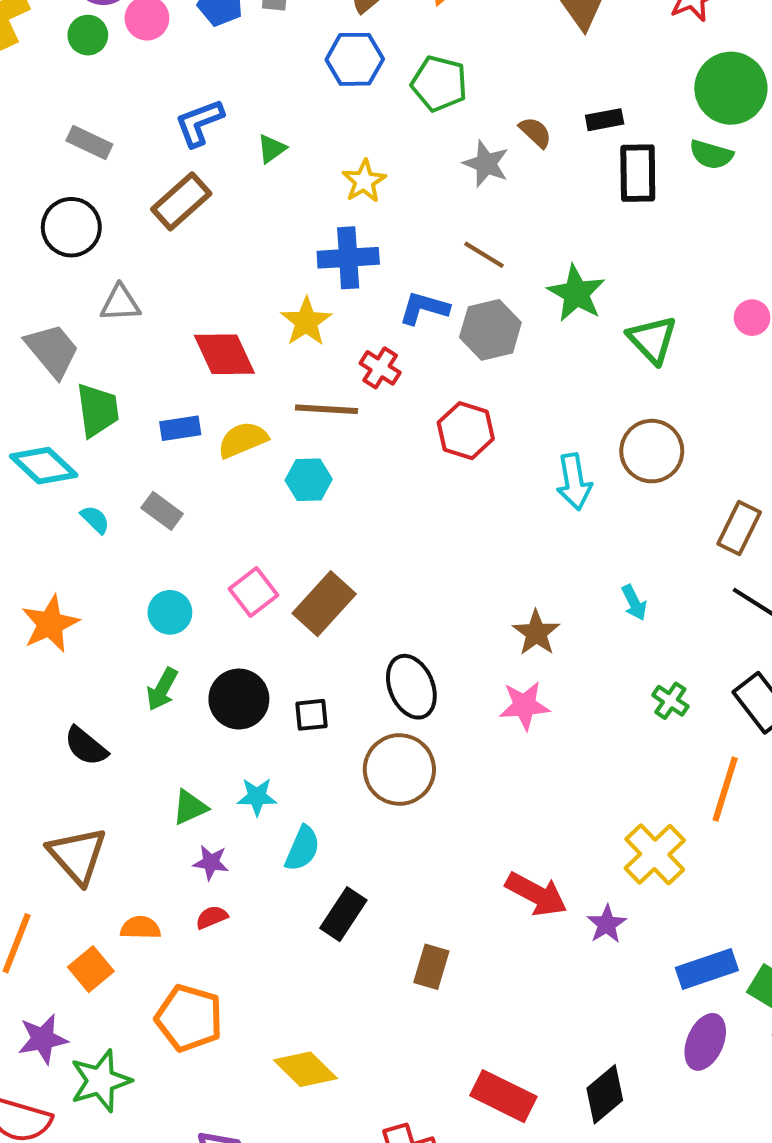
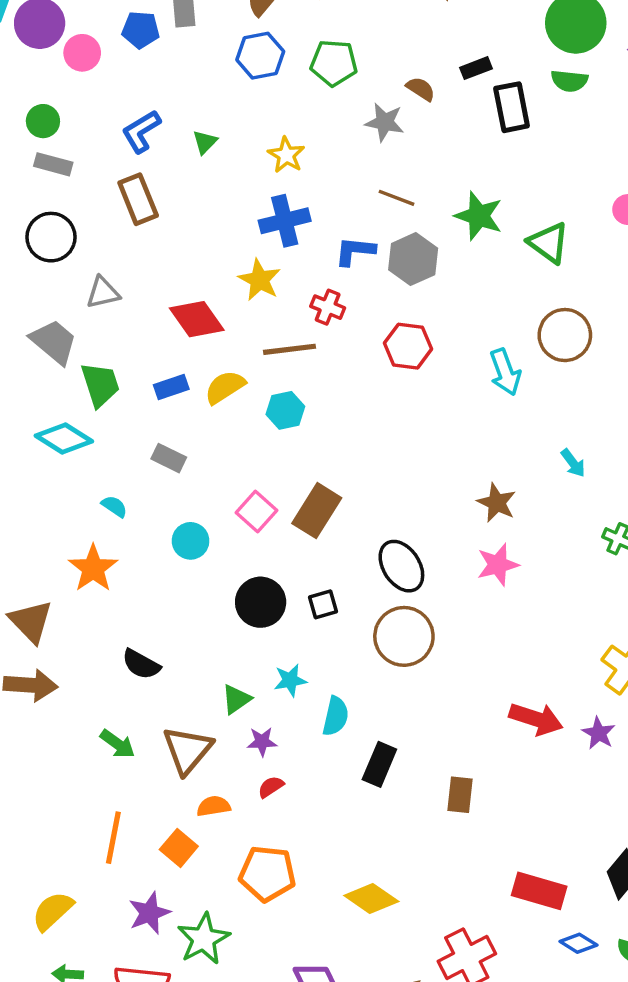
green circle: (88, 35) -> (43, 121), moved
brown rectangle: (181, 201) -> (138, 199), turned -60
cyan semicircle: (95, 519) -> (114, 506), moved
green arrow: (162, 689) -> (117, 744), moved, turned -72
brown triangle: (77, 855) -> (187, 750), moved, turned 32

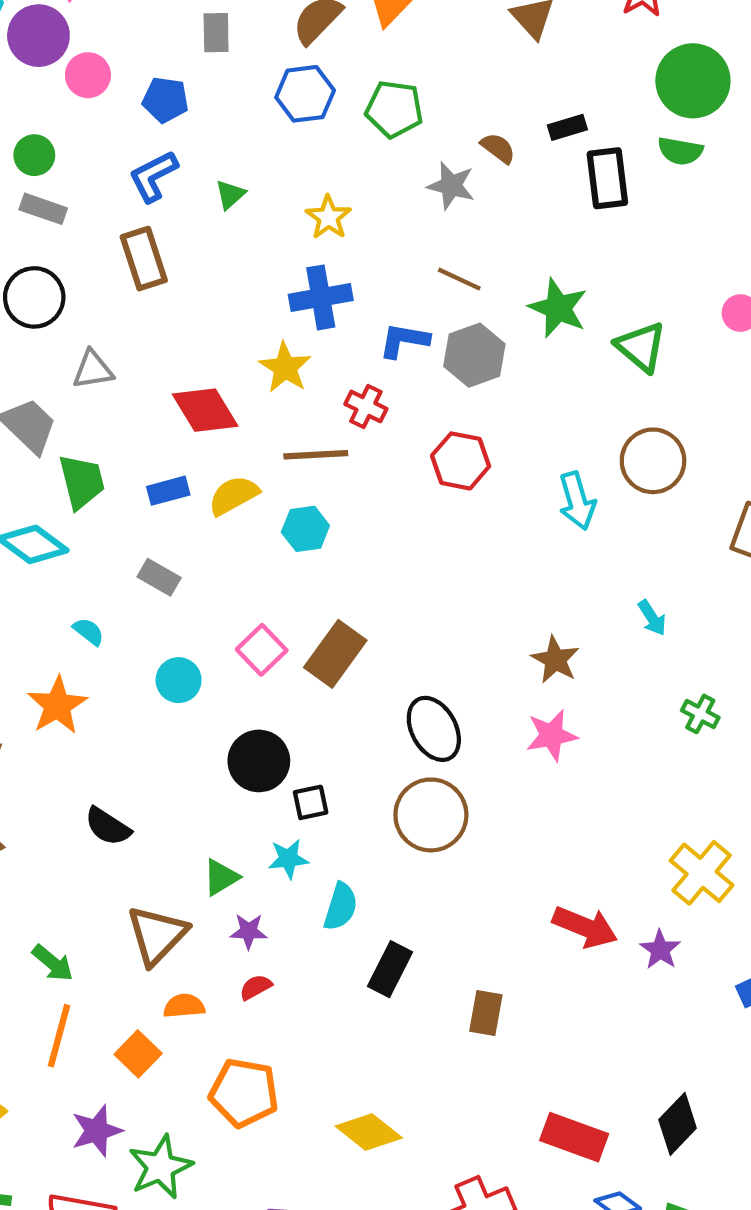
blue pentagon: (141, 30) -> (165, 100), moved
black square: (323, 604) -> (311, 802), moved
green arrow: (117, 744) -> (53, 963), moved

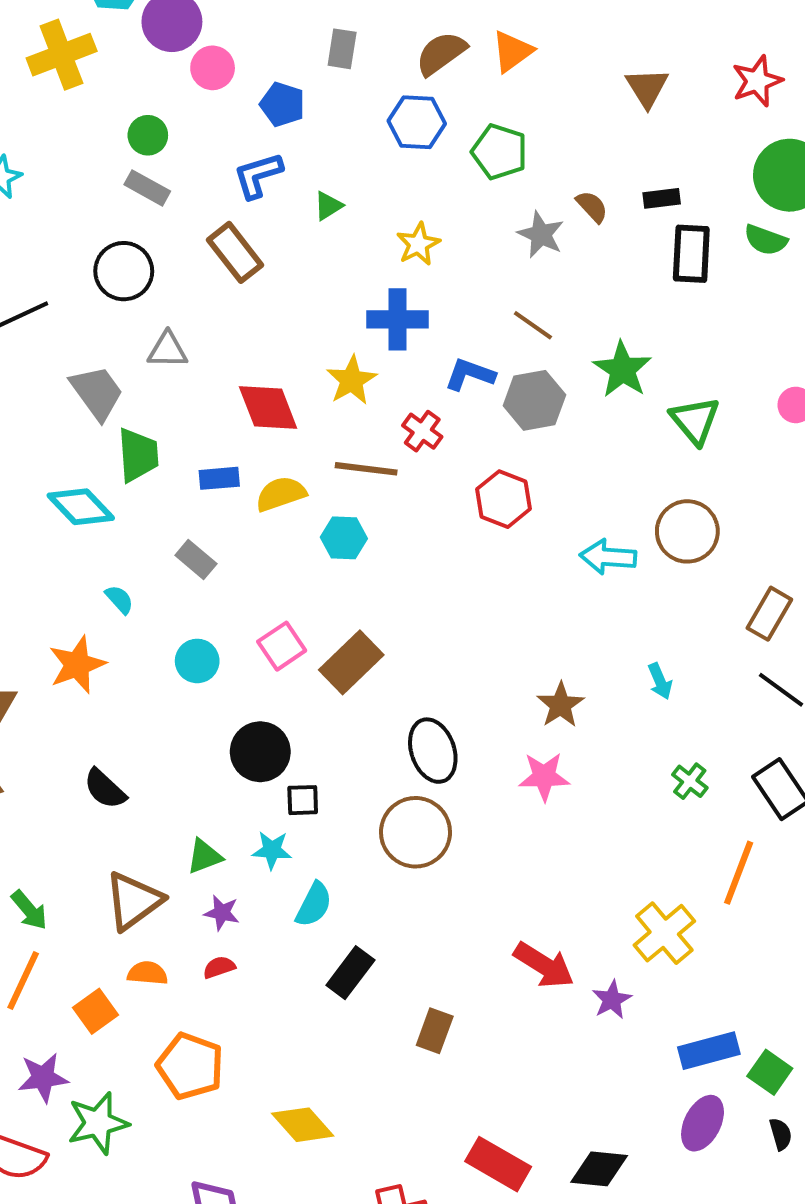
brown rectangle: (144, 259) -> (235, 252), turned -30
cyan arrow: (577, 501) -> (608, 557), turned 100
black diamond: (678, 1124) -> (599, 1169), turned 42

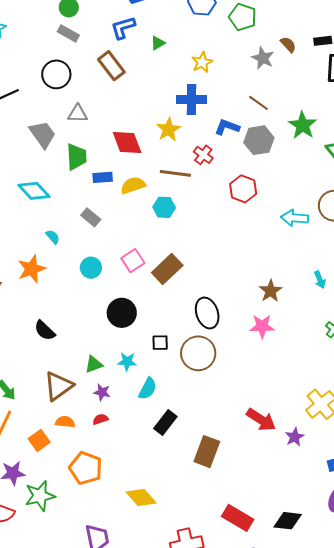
green trapezoid: (138, 455) -> (76, 157), moved
black square: (303, 800) -> (160, 343), moved
brown rectangle: (435, 1031) -> (207, 452), size x1.4

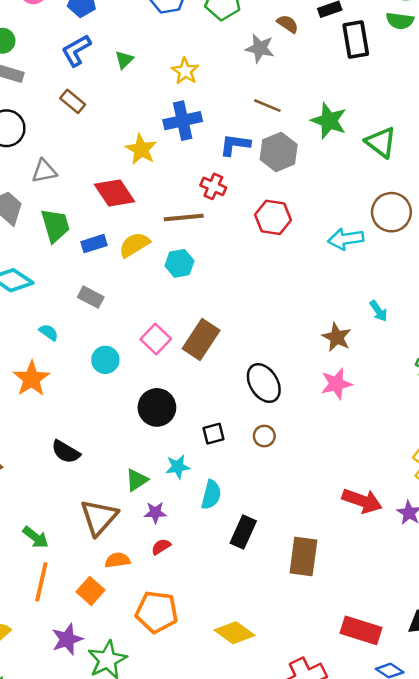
brown rectangle: (111, 66) -> (73, 101), size x0.7
yellow star: (169, 129) -> (141, 149), moved
cyan arrow: (320, 280) -> (379, 311), moved
brown circle: (198, 353) -> (264, 436), size x0.5

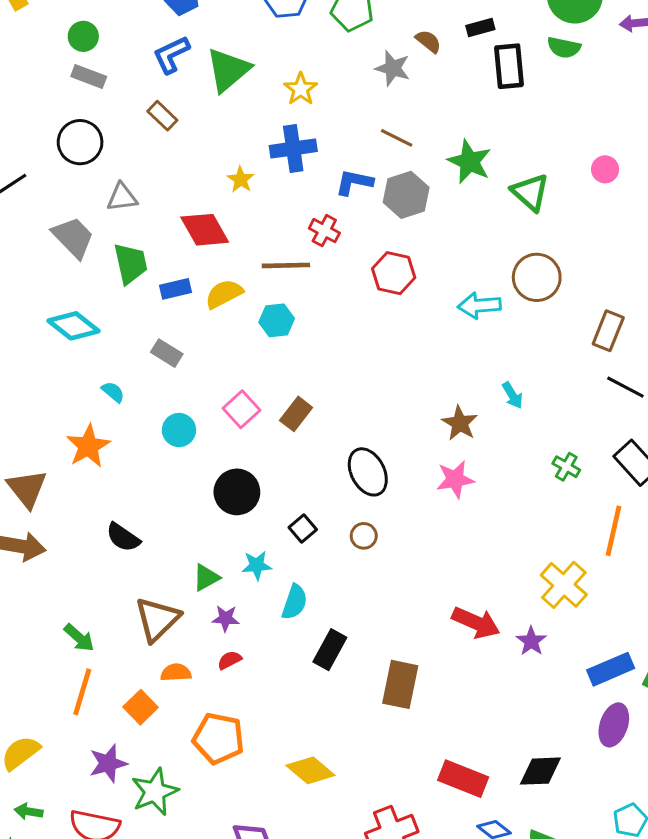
green triangle: (124, 60) -> (228, 70), size x2.0
yellow star: (141, 149) -> (241, 179), size x0.7
brown rectangle: (201, 339) -> (296, 414), size x0.7
black square: (213, 434) -> (303, 529), turned -30

